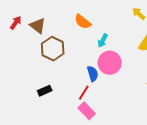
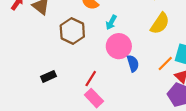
brown hexagon: (53, 49) -> (72, 31), moved
blue semicircle: (93, 74) -> (133, 63), moved

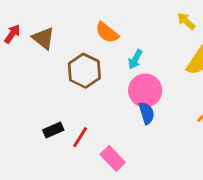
blue semicircle: (133, 63) -> (147, 113), moved
red line: (91, 79) -> (80, 137), moved

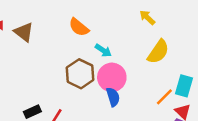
cyan arrow: (135, 59) -> (103, 50), turned -84
brown hexagon: (84, 71) -> (80, 74), moved

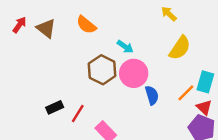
orange semicircle: (79, 27) -> (86, 25), moved
blue semicircle: (113, 97) -> (152, 95), moved

